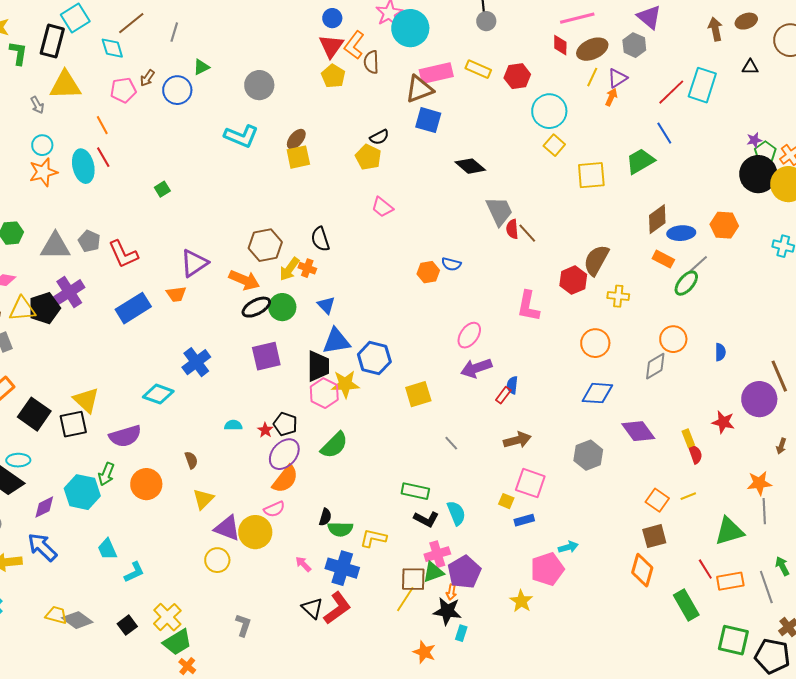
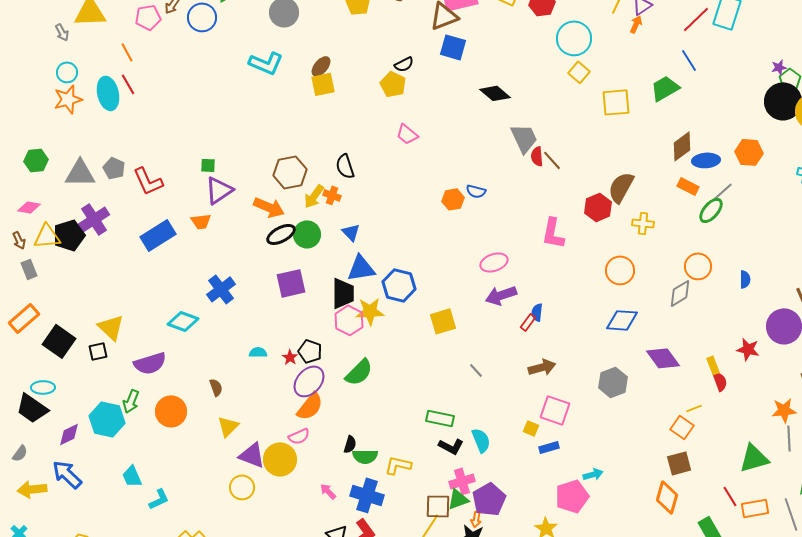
green square: (162, 189) -> (208, 165), moved, turned 35
pink ellipse: (469, 335) -> (494, 262), turned 36
black square: (73, 424) -> (98, 351), size x0.7
yellow line: (688, 496) -> (694, 408), moved

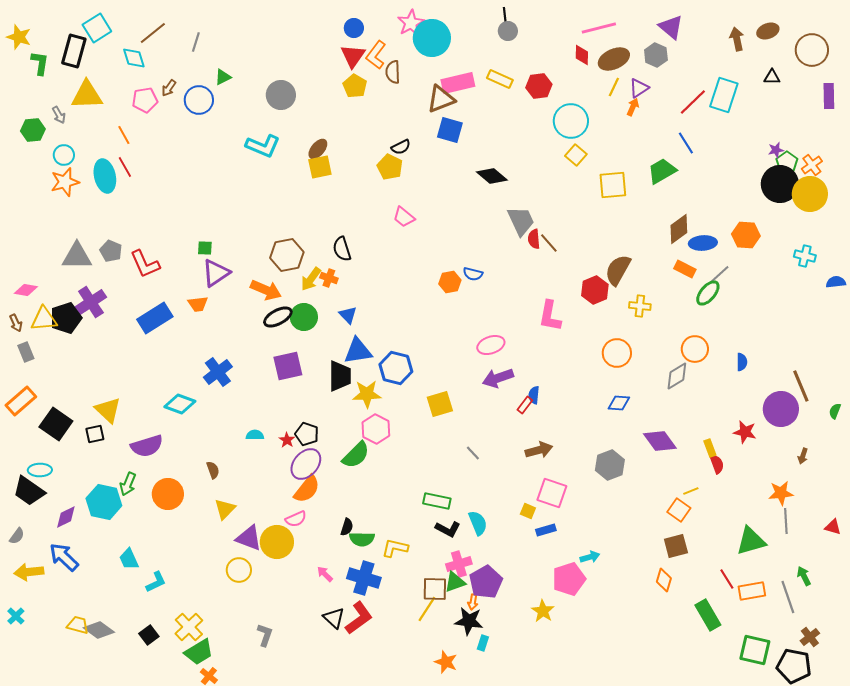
green hexagon: (36, 160) -> (33, 130), moved
pink hexagon: (349, 320) -> (376, 429), moved
blue diamond: (622, 320) -> (619, 403), size x0.7
orange diamond: (667, 497) -> (664, 580), size x0.7

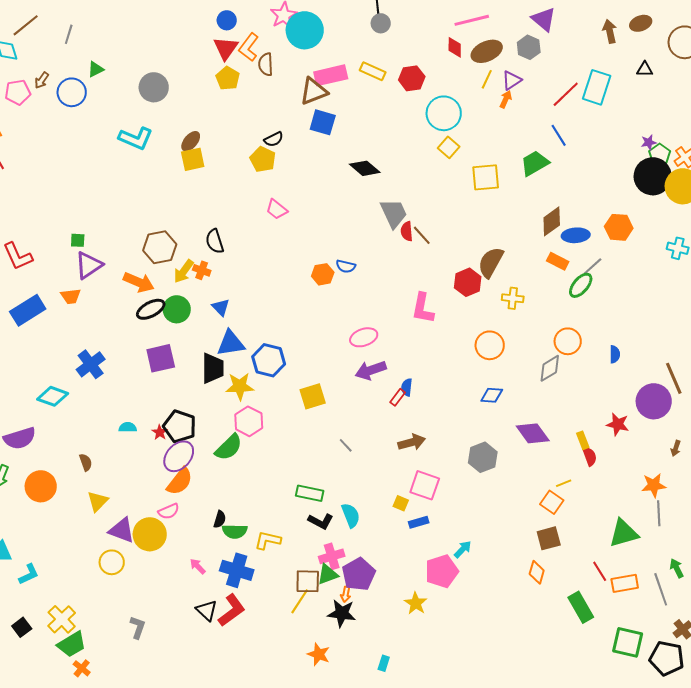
black pentagon: (307, 434) -> (180, 426), size x1.4
cyan arrow: (590, 557) -> (463, 549), turned -30
cyan rectangle: (483, 643) -> (384, 663), moved

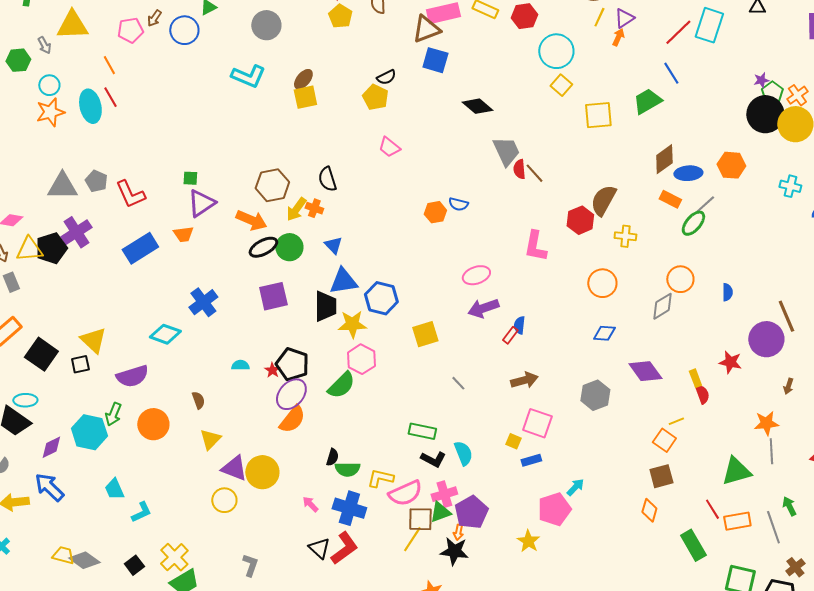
pink semicircle: (169, 511) -> (405, 493), moved, size x1.6

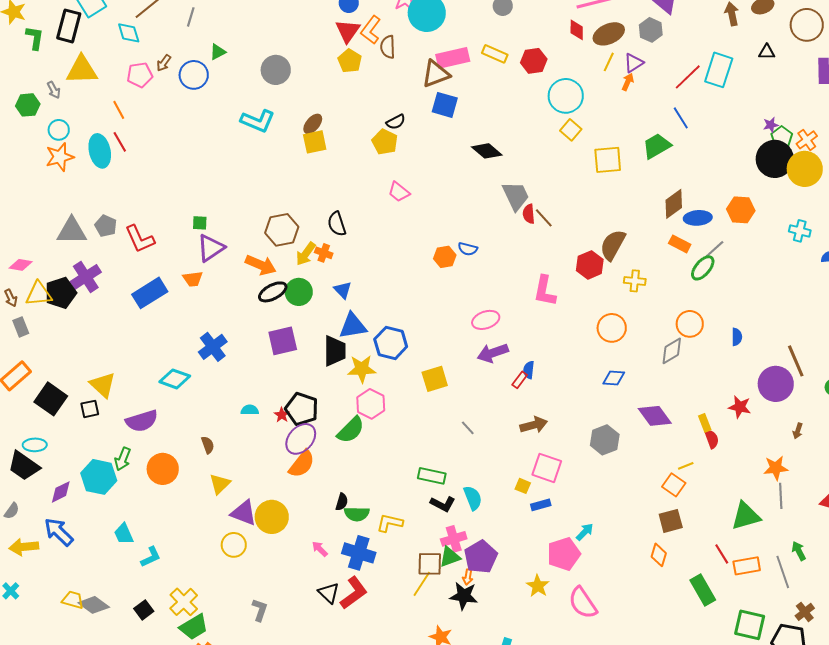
pink semicircle: (405, 493) -> (583, 603), moved, turned 80

